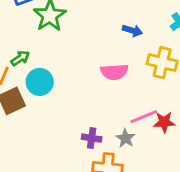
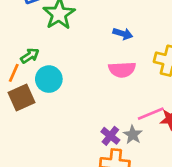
blue arrow: (132, 30) -> (123, 34), moved
purple cross: (92, 138) -> (110, 136), moved, turned 30

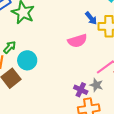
blue arrow: (123, 34) -> (91, 18), moved, turned 48

